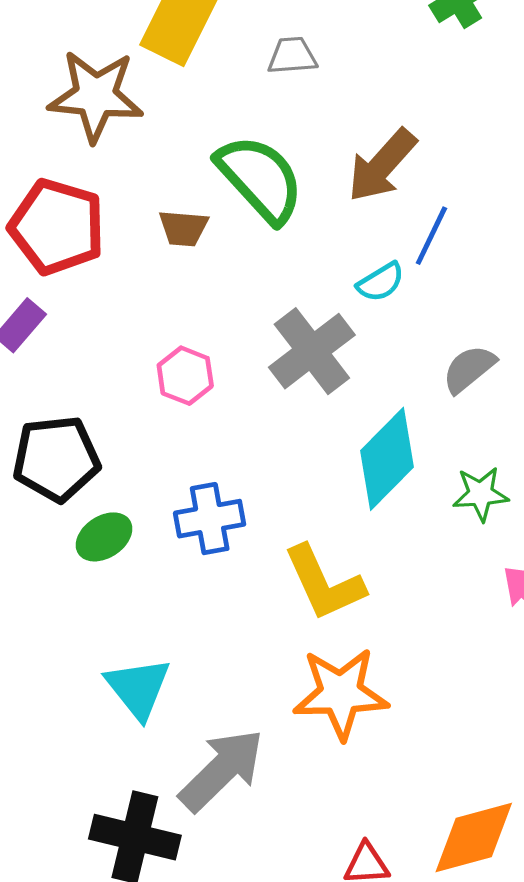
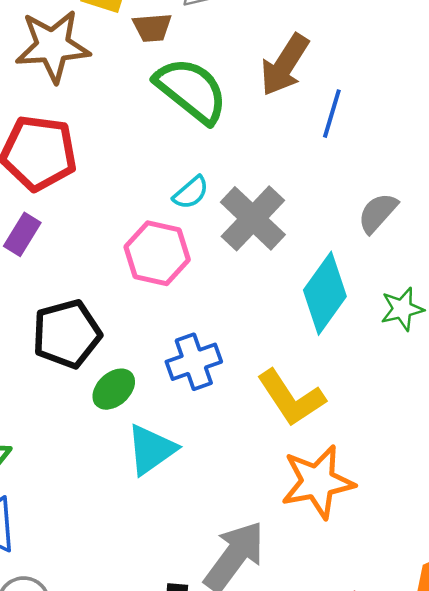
brown trapezoid: (183, 228) -> (152, 27), moved
cyan semicircle: (381, 282) -> (191, 193), moved
pink hexagon: (185, 376) -> (157, 253), size x1.4
cyan triangle: (138, 688) -> (151, 450), moved, turned 42

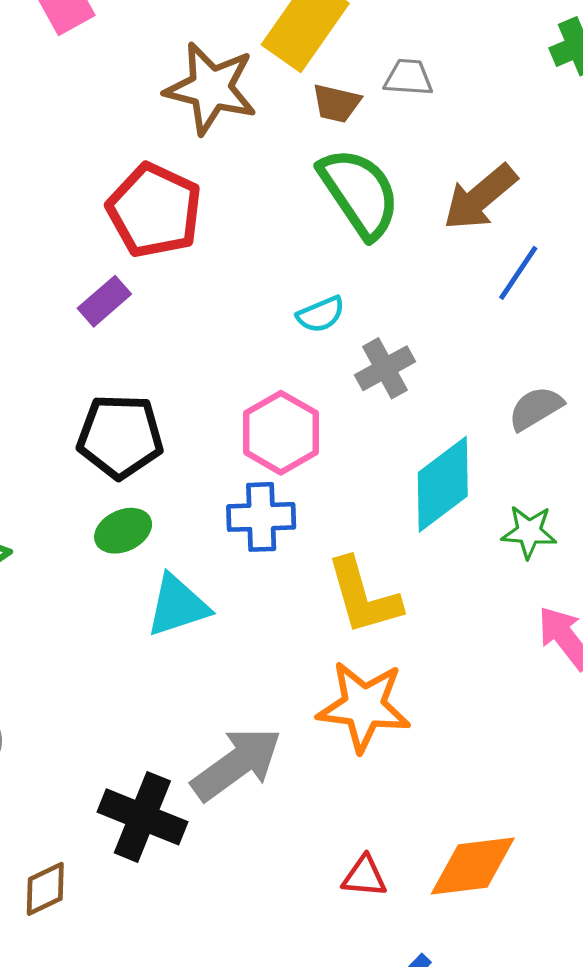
gray cross: (253, 218) -> (385, 368), size x0.7
pink hexagon: (157, 253) -> (281, 433), moved
green ellipse: (114, 389) -> (123, 531), moved

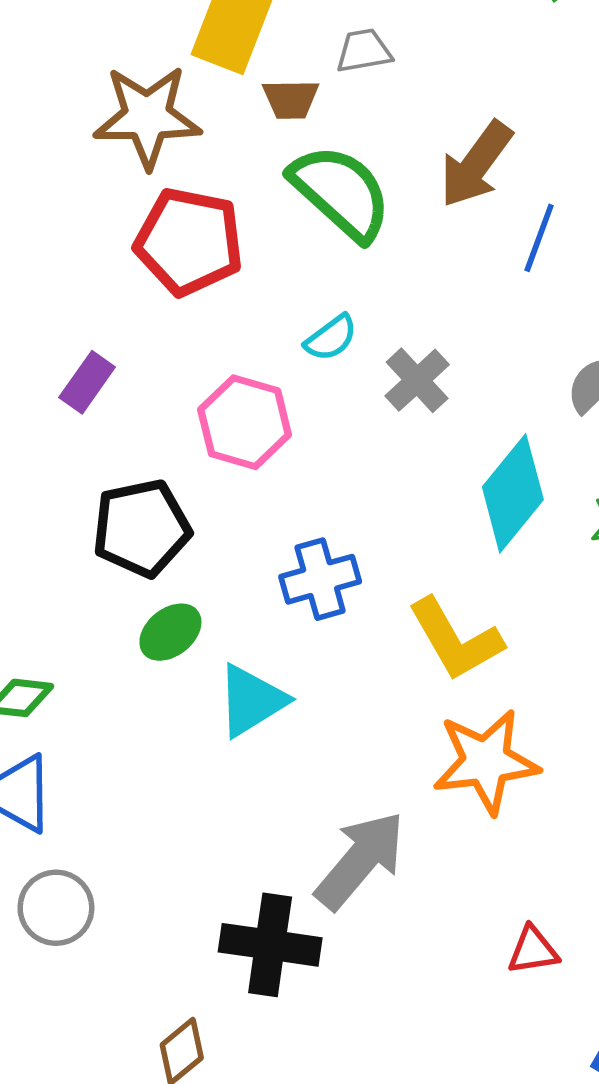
red pentagon: (154, 210) -> (189, 242), moved
pink hexagon: (281, 433) -> (245, 422), moved

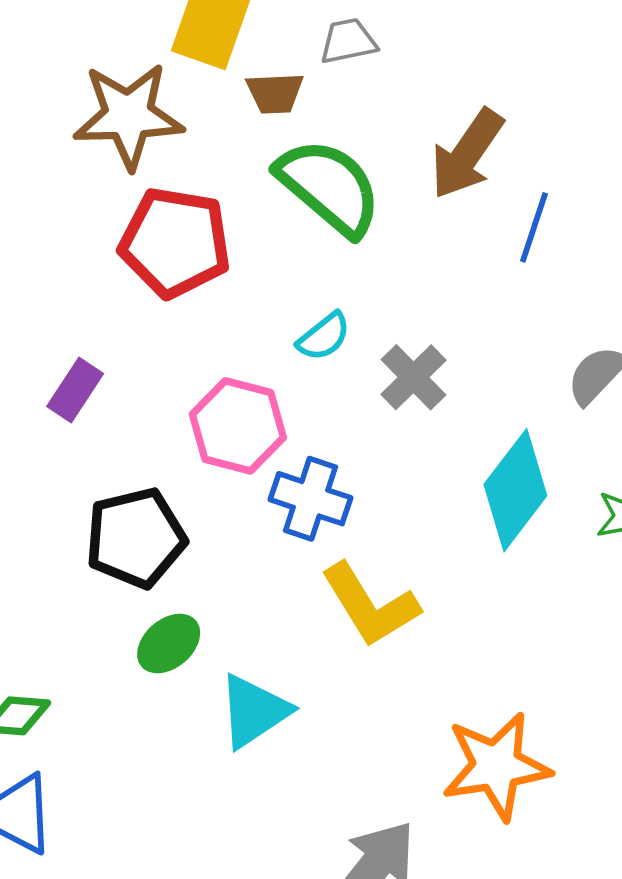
blue cross: (320, 579) -> (311, 499), moved, turned 36
yellow L-shape: (455, 639) -> (370, 605), moved

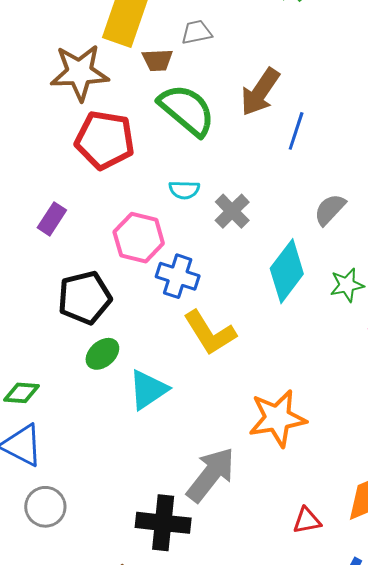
cyan semicircle: (324, 337) -> (184, 190), turned 40

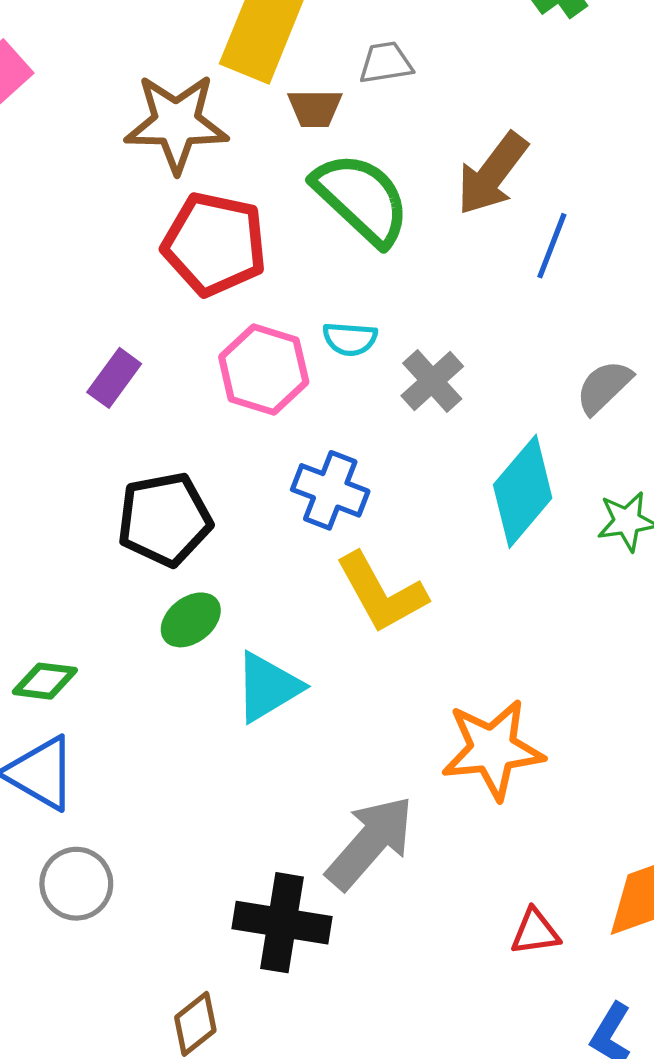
pink hexagon: (139, 238) -> (264, 370), moved

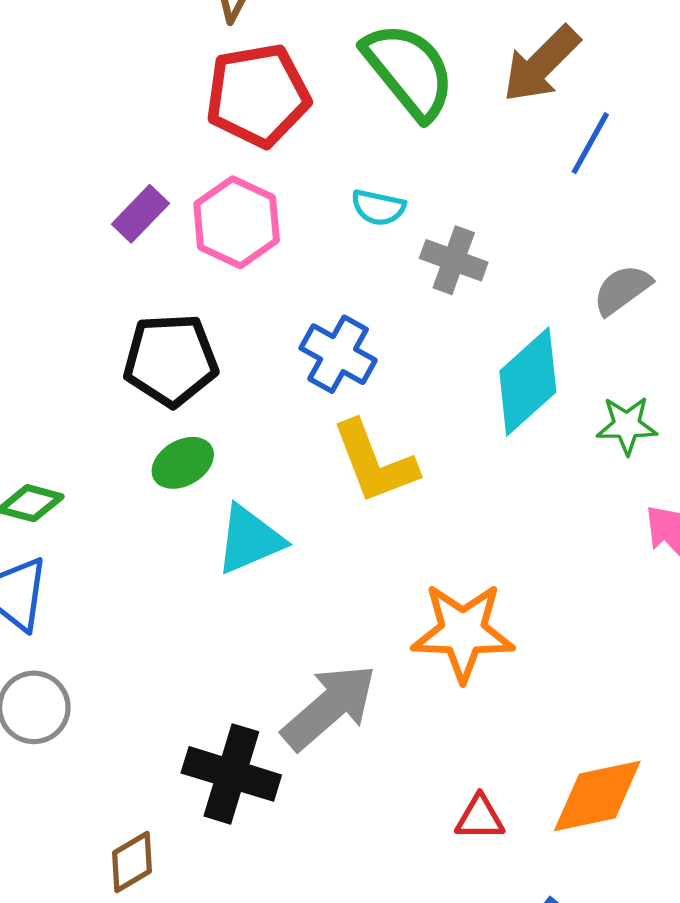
red pentagon: (215, 244) -> (258, 95), turned -30
pink hexagon: (264, 370) -> (237, 222), moved
gray cross: (432, 381) -> (454, 260), turned -36

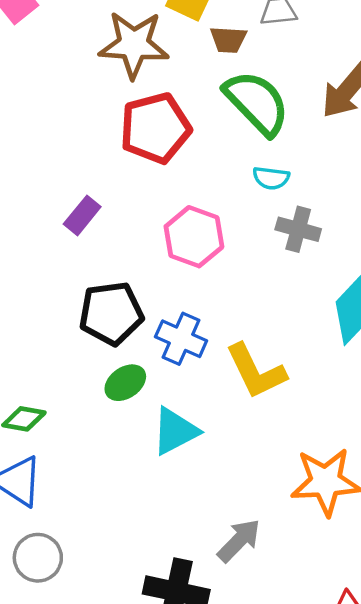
cyan semicircle: (378, 207) -> (271, 178), moved
pink hexagon: (237, 222) -> (194, 237), moved
blue cross: (338, 354) -> (181, 339), moved
gray arrow: (329, 707) -> (239, 541), size x0.7

